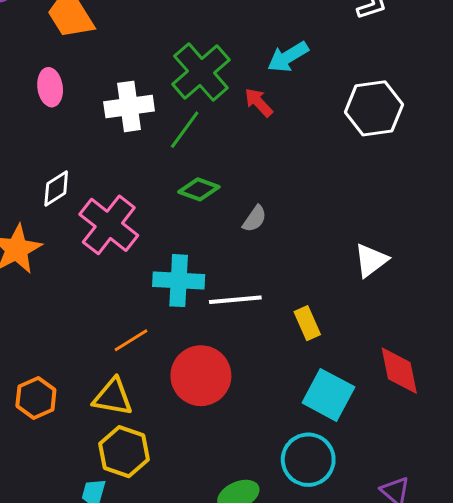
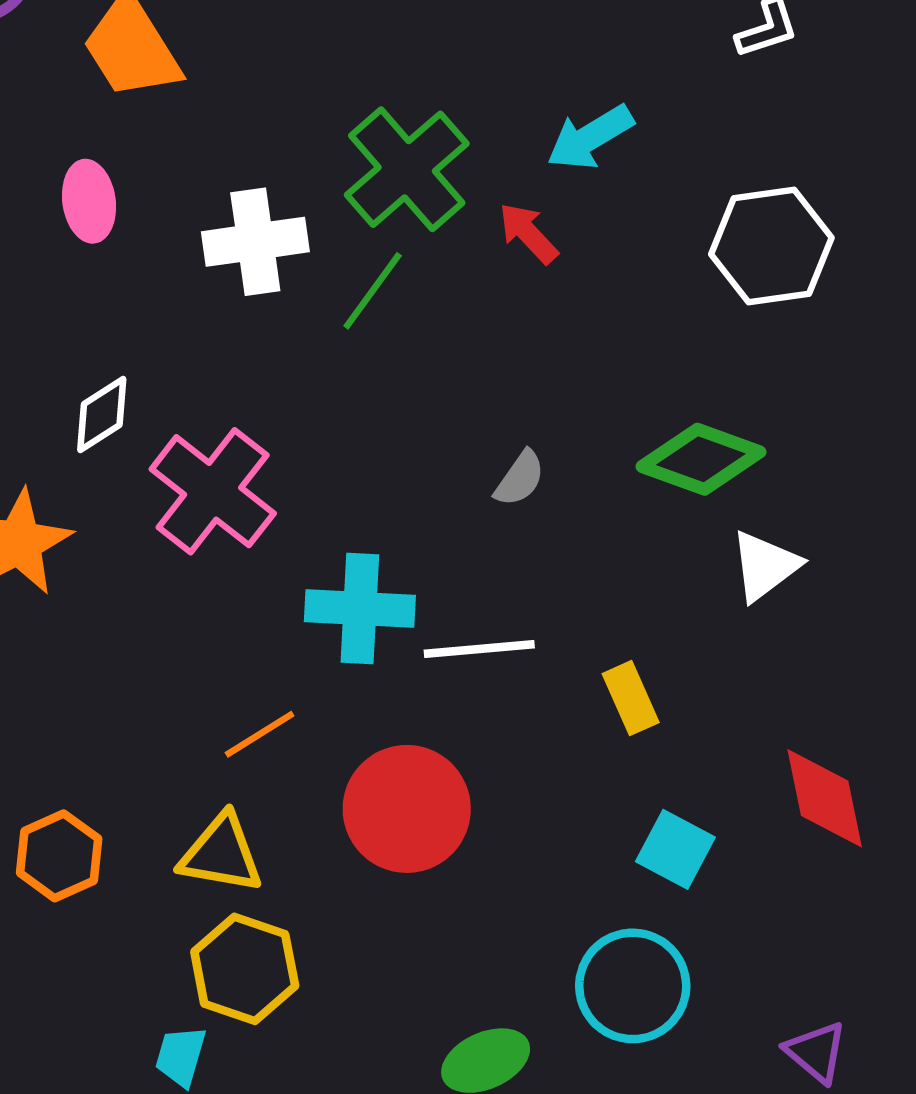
green diamond: (199, 189) -> (701, 459), moved, size x1.4
cyan square: (328, 395) -> (675, 849), size x0.7

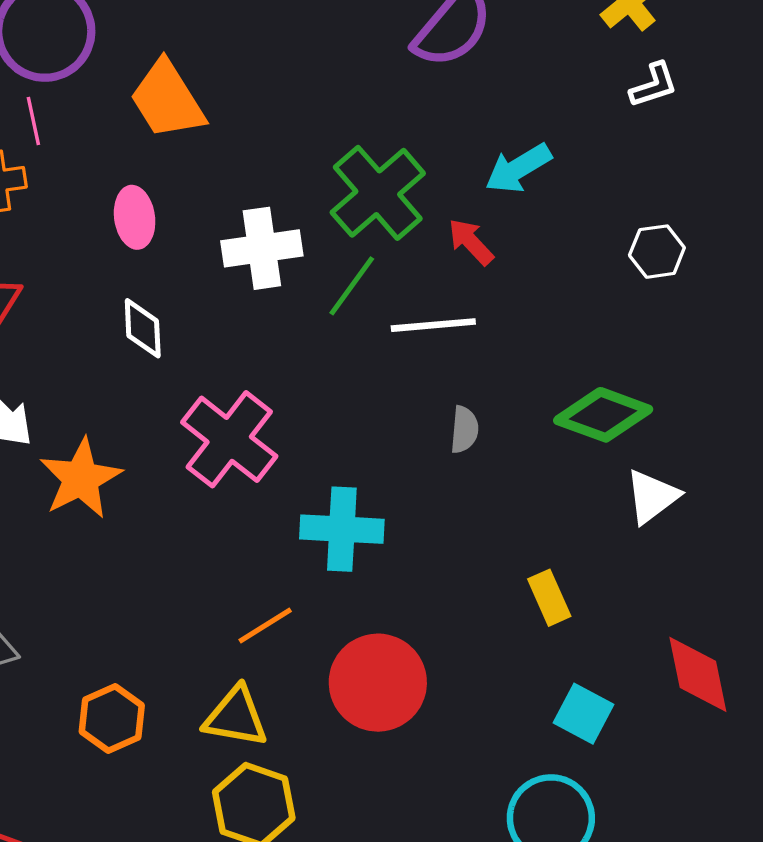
white hexagon: (771, 246) -> (657, 252), size x0.6
white diamond: (102, 414) -> (143, 328), moved, turned -60
gray semicircle: (520, 478) -> (464, 430), turned -30
white line: (479, 649) -> (433, 325), moved

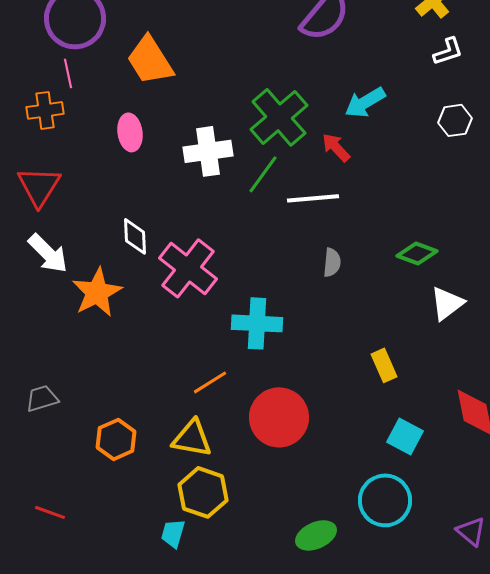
white hexagon: (657, 252) -> (455, 120), moved
white diamond: (143, 328) -> (135, 236), moved
green diamond: (603, 415) -> (417, 253), size x0.7

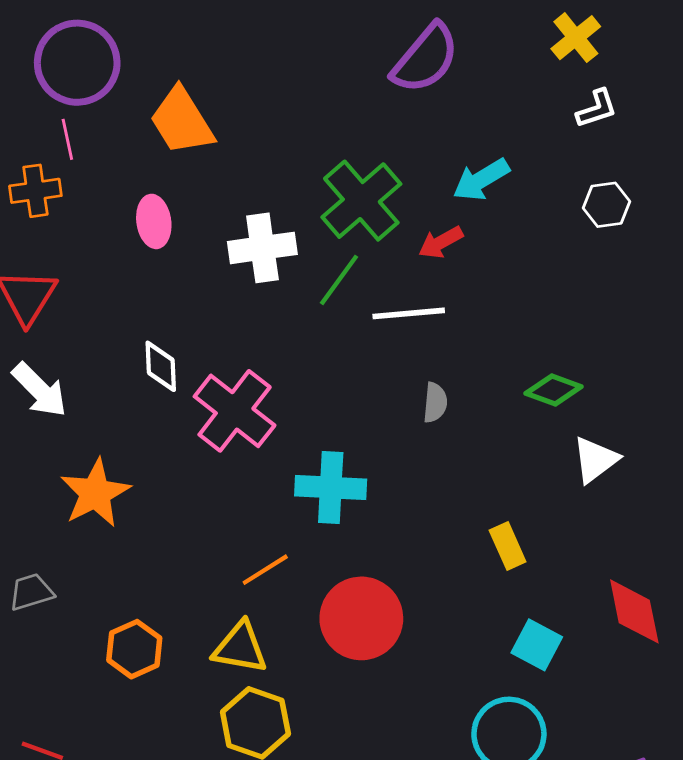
red arrow: (336, 147) -> (441, 242), turned -76
orange star: (97, 292) -> (95, 493), moved

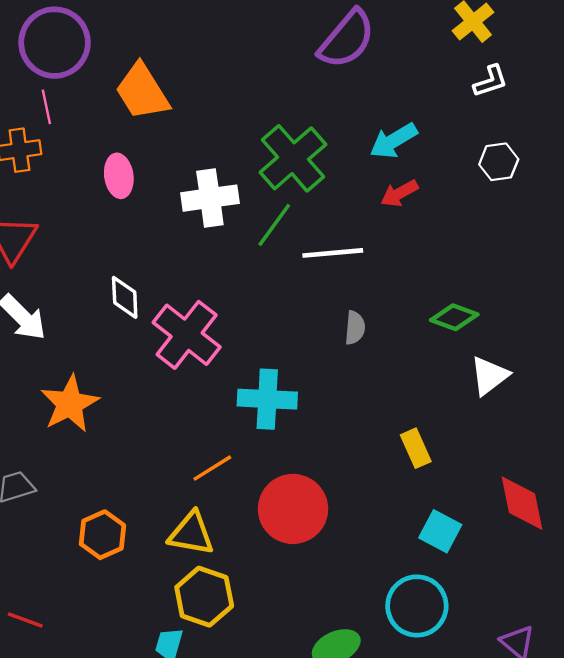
red arrow: (441, 242) -> (399, 193), moved

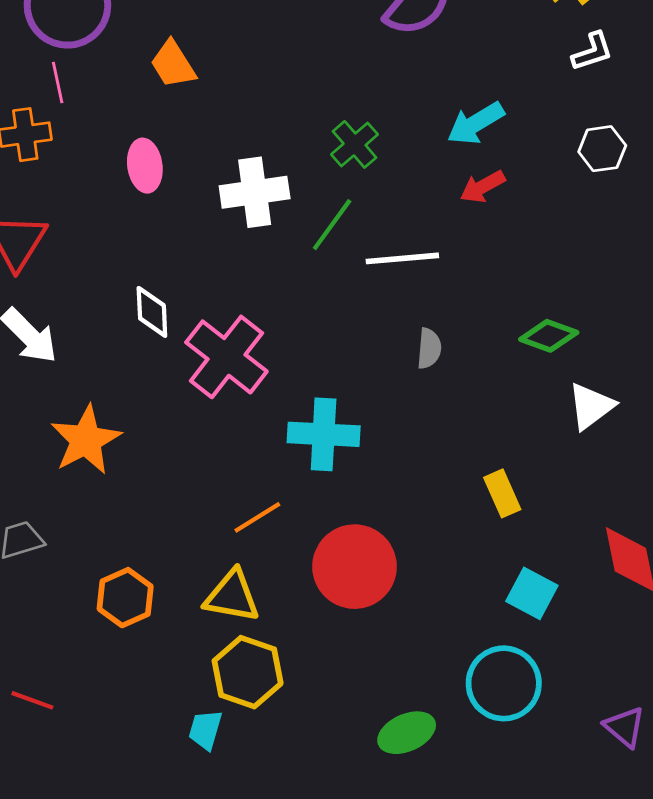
orange trapezoid: (142, 92) -> (173, 64), size x0.7
green cross: (293, 158) -> (355, 144), size x0.6

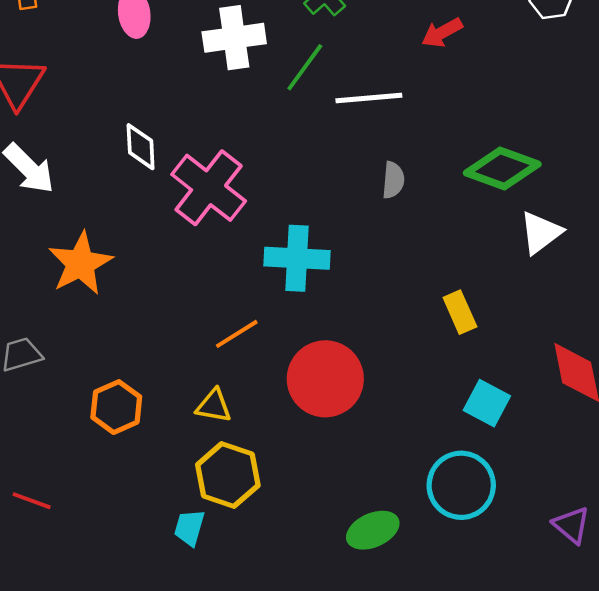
green diamond: (549, 336) -> (502, 169), size x1.4
yellow triangle: (232, 596) -> (214, 406), size x0.7

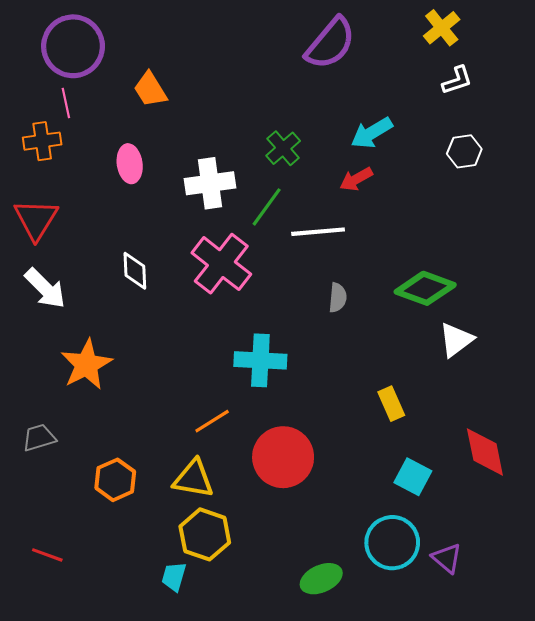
red arrow: (442, 33) -> (356, 179), moved
pink cross: (209, 188) -> (221, 264), moved
yellow triangle: (214, 406) -> (193, 479), size x1.4
purple triangle: (572, 525) -> (447, 558), moved

